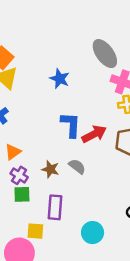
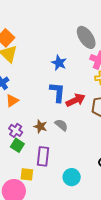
blue star: (60, 79) -> (59, 63), moved
orange triangle: (13, 152) -> (12, 101), moved
green square: (22, 194) -> (17, 145), turned 32

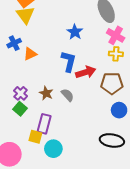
orange triangle: (12, 101) -> (30, 54), moved
yellow square: (27, 174) -> (35, 137), moved
cyan circle: (72, 177) -> (53, 149), moved

